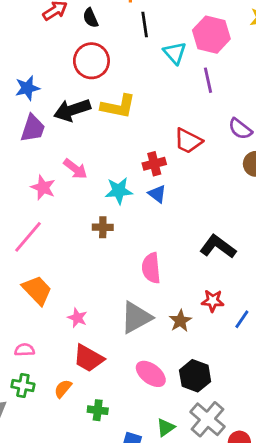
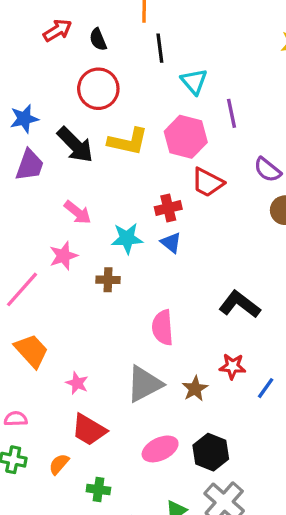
pink hexagon: (211, 35) -> (186, 137), moved
black arrow: (72, 110) -> (75, 145), turned -117
pink star: (43, 187) -> (63, 256), moved, turned 30
pink ellipse: (151, 374) -> (160, 449), turned -64

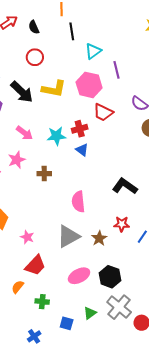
cyan triangle: (194, 81) -> (93, 51), turned 36
red circle: (98, 89) -> (35, 57), size x0.7
cyan star: (127, 238) -> (56, 136), moved
red trapezoid: (89, 430) -> (35, 265), turned -75

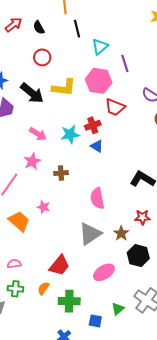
pink star: (27, 237) -> (44, 207), moved
black hexagon: (110, 277) -> (138, 256), moved
green cross: (42, 302) -> (69, 301), size x1.5

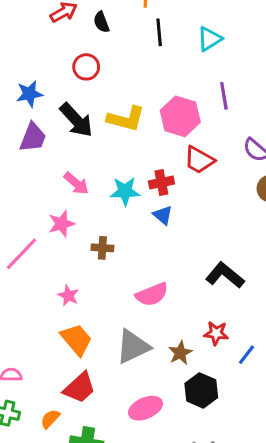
cyan triangle: (100, 47) -> (209, 39), moved
red circle: (42, 57) -> (86, 67), moved
pink semicircle: (97, 198) -> (152, 294), turned -110
orange trapezoid: (19, 221) -> (76, 340), moved

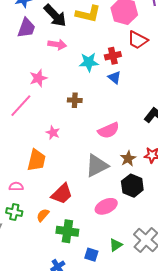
pink arrow: (76, 183) -> (57, 45), moved, turned -30
pink star: (62, 224) -> (38, 78), moved
orange trapezoid: (76, 340) -> (37, 160), moved, turned 55
brown star: (180, 353) -> (128, 159), moved
black hexagon: (201, 390) -> (132, 186), moved

